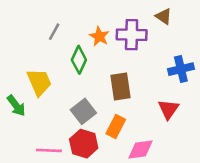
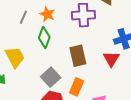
orange star: (99, 36) -> (47, 14), moved
red triangle: (168, 109) -> (111, 59), moved

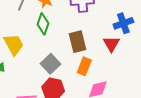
orange rectangle: (77, 87) -> (84, 66), moved

